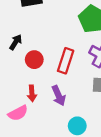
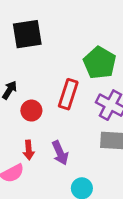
red rectangle: (66, 61) -> (68, 94), moved

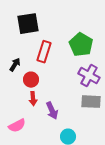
red rectangle: (68, 94) -> (44, 52), moved
red arrow: (29, 150) -> (33, 99), moved

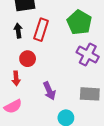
black arrow: (15, 65) -> (18, 31), moved, turned -40
red arrow: (33, 99) -> (16, 78), moved
gray rectangle: (91, 102) -> (90, 94), moved

